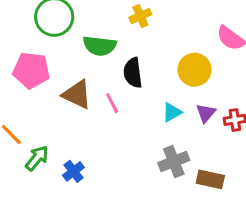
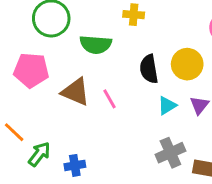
yellow cross: (140, 16) -> (134, 15), turned 30
black semicircle: (133, 73) -> (149, 69), moved
blue cross: (73, 171) -> (75, 165), turned 30

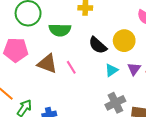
black semicircle: (149, 69) -> (98, 45), turned -36

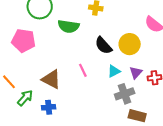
brown triangle: (47, 64) -> (51, 79), moved
pink line: (71, 67) -> (83, 70), moved
gray cross: (115, 103) -> (125, 94), moved

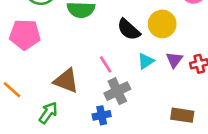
gray cross: (125, 94) -> (117, 91), moved
green arrow: (25, 98) -> (48, 113), moved
blue cross: (49, 107) -> (102, 115), moved

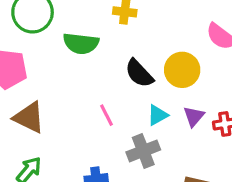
brown triangle: (66, 81) -> (29, 117), moved
gray cross: (117, 91) -> (143, 151), moved

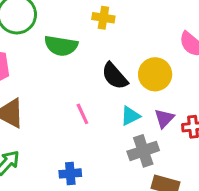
gray cross: (143, 151) -> (143, 151), moved

